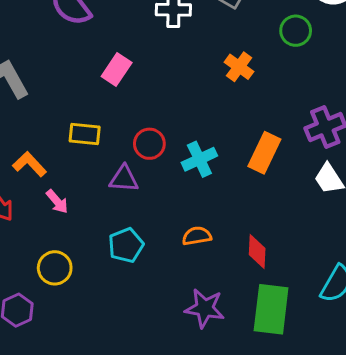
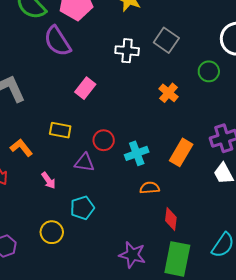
pink arrow: (57, 201) -> (48, 180), moved
orange semicircle: (197, 236) -> (150, 188), moved
yellow circle: (55, 268) -> (52, 232), moved

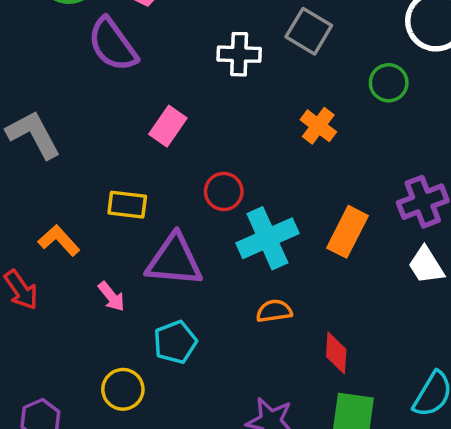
red circle: (104, 140) -> (224, 191), moved
cyan cross: (137, 153) -> (267, 238), size x1.4
purple triangle: (84, 163) -> (174, 261), size x1.6
orange semicircle: (150, 188) -> (274, 311), moved

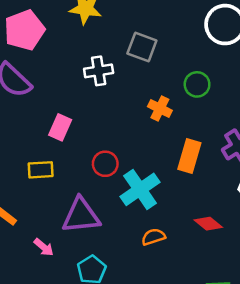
green circle: (389, 83) -> (197, 84), moved
yellow rectangle: (127, 205) -> (41, 170), moved
orange rectangle: (347, 232) -> (189, 156), moved
red diamond: (336, 353) -> (208, 224), moved, turned -44

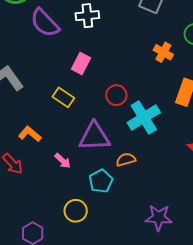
white cross: (99, 71) -> (87, 16), moved
yellow rectangle: (41, 170) -> (63, 97), turned 35
orange semicircle: (153, 237) -> (126, 160), moved

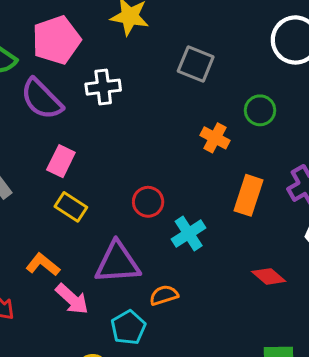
pink rectangle: (81, 63) -> (61, 161), moved
cyan cross: (144, 118) -> (189, 233), size x0.7
orange L-shape: (30, 134) -> (43, 265), moved
pink arrow: (63, 161) -> (72, 299), size x1.4

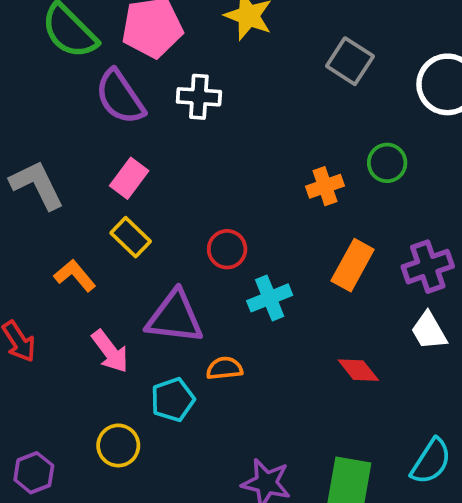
gray square: (196, 64) -> (350, 61), moved
orange cross: (215, 138) -> (325, 186), turned 32
orange L-shape: (43, 265) -> (75, 276), moved

